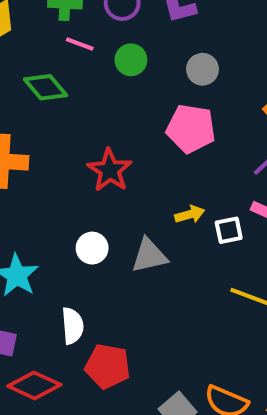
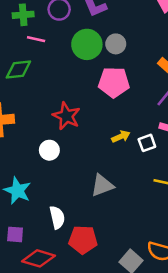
green circle: (131, 60) -> (87, 44), moved, size x1.5
green diamond: (45, 87) -> (18, 69), turned -48
white circle: (92, 248) -> (49, 150), moved
gray triangle: (149, 256) -> (102, 185), moved

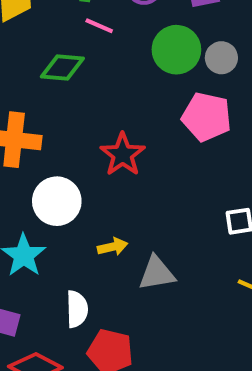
yellow arrow: (121, 136) -> (113, 247), moved
white circle: (49, 150) -> (57, 201), moved, size x1.5

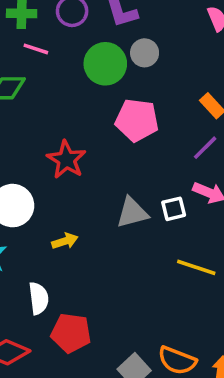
gray circle: (221, 58) -> (145, 53), moved
gray triangle: (157, 273) -> (132, 213), moved

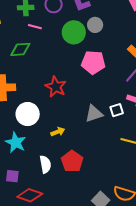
red pentagon: (71, 333) -> (72, 161), moved, turned 30

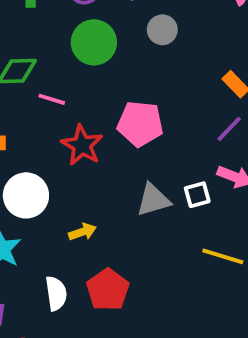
pink line: (35, 27) -> (52, 99), moved
green circle: (74, 32) -> (94, 42), moved
pink pentagon: (93, 62) -> (140, 124), moved

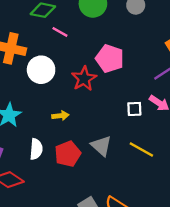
red star: (82, 145) -> (84, 79), moved
white circle: (26, 195) -> (41, 70), moved
gray triangle: (153, 200) -> (101, 146), moved, turned 45

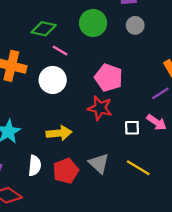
white circle: (41, 70) -> (53, 80), moved
red star: (84, 79) -> (100, 108), moved, turned -30
yellow arrow: (60, 116) -> (59, 133), size x1.5

